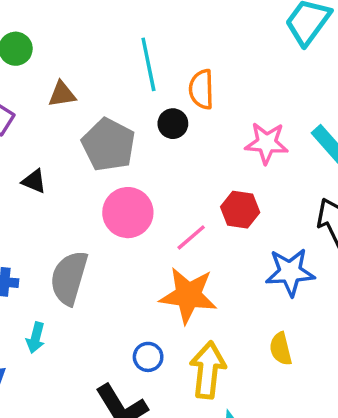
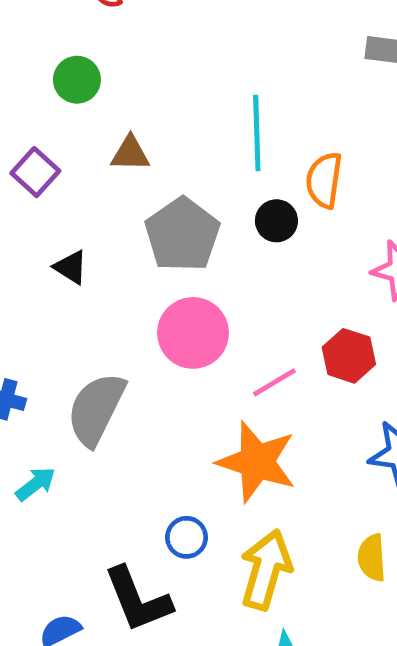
cyan arrow: (36, 338) -> (36, 484), turned -152

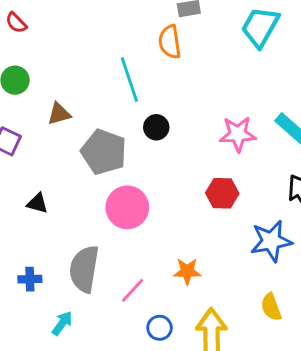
orange semicircle: (324, 180) -> (170, 42), moved
black triangle: (71, 267) -> (37, 203), moved
pink line: (274, 382) -> (133, 290), moved
orange star: (257, 462) -> (187, 271), size x0.6

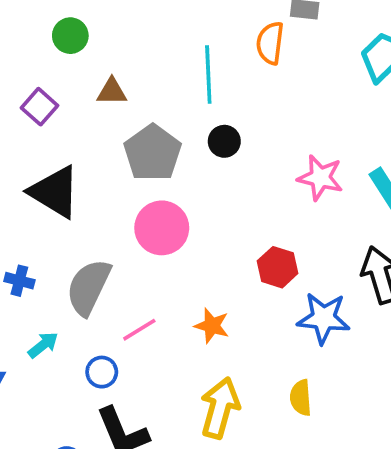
red hexagon: (222, 193) -> (278, 267), moved
black triangle: (37, 203) -> (55, 192), size x2.0
blue circle: (160, 328) -> (102, 372), moved

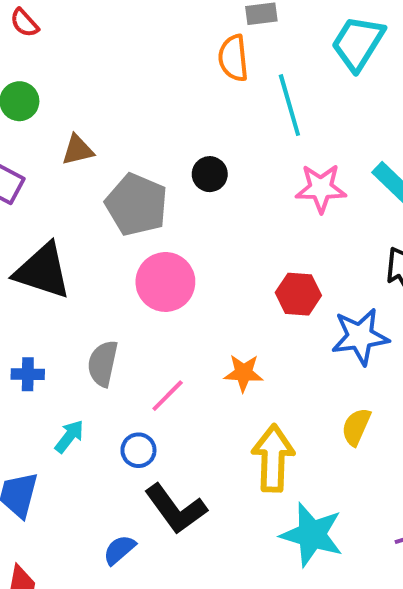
cyan line: (208, 74) -> (289, 105), moved
gray semicircle: (88, 287) -> (103, 363), size x0.7
yellow semicircle: (301, 398) -> (356, 427), turned 42

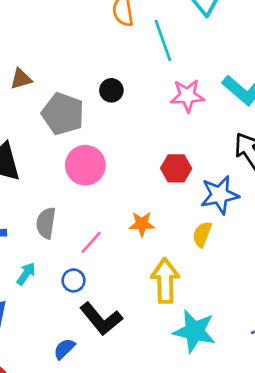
yellow semicircle: (356, 427) -> (202, 234), moved

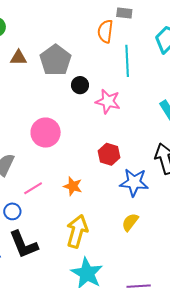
pink star: (187, 96) -> (108, 101), moved
gray pentagon: (63, 114) -> (55, 60), moved
yellow semicircle: (202, 234) -> (130, 222), moved

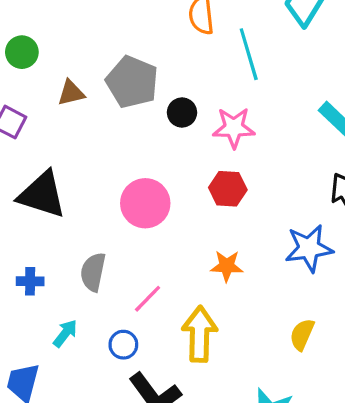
red hexagon: (109, 154) -> (228, 189), moved
orange star: (73, 186) -> (227, 266), moved
yellow semicircle: (130, 222) -> (302, 334), moved
yellow arrow: (77, 231) -> (200, 334), moved

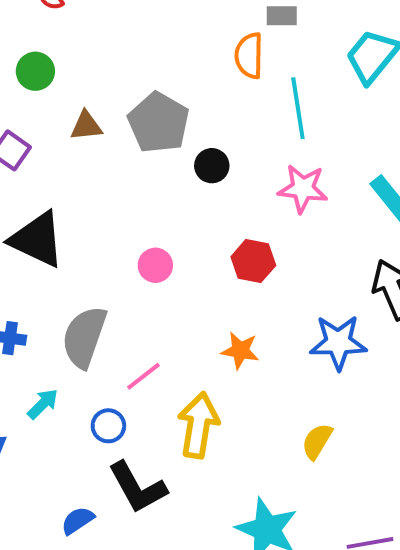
pink star: (234, 128) -> (303, 189), moved
pink circle: (145, 203) -> (155, 265), size x0.6
gray semicircle: (93, 272) -> (84, 337), size x1.4

